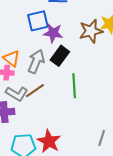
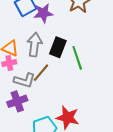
black rectangle: (60, 56) -> (58, 47), moved

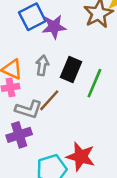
gray arrow: (35, 45) -> (42, 65), size x0.7
green line: (77, 58) -> (94, 83), turned 40

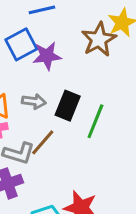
gray arrow: (42, 65) -> (34, 101), turned 90

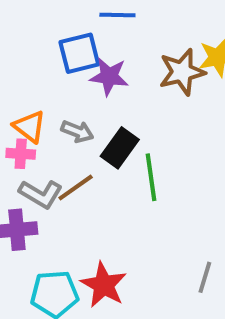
green line: (95, 121) -> (151, 177), turned -44

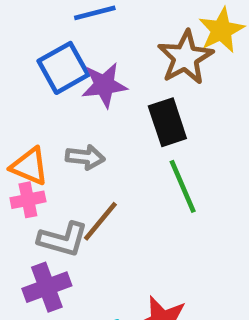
black rectangle: (120, 148) -> (167, 122), moved, turned -39

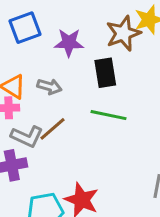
blue square: (63, 68) -> (25, 28), moved
green line: (183, 186) -> (108, 115), turned -64

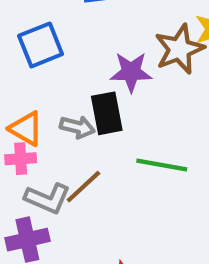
purple star: (69, 43) -> (131, 72), moved
black rectangle: (105, 73) -> (107, 113), moved

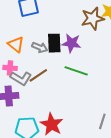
purple star: (131, 72) -> (71, 43), moved
pink cross: (21, 159) -> (10, 68), moved

